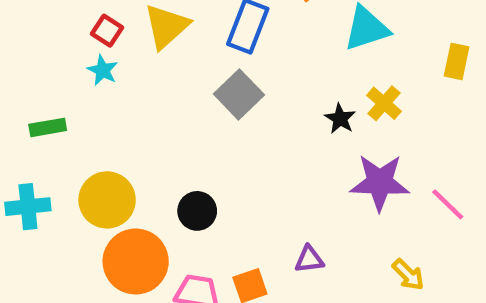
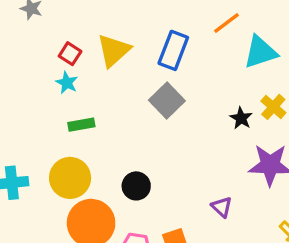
green rectangle: (48, 127) -> (81, 125), moved
purple triangle: (309, 259) -> (222, 207), moved, turned 50

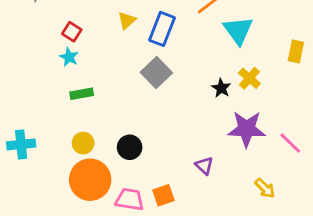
yellow triangle: (114, 50) -> (127, 20), moved, size x0.6
cyan triangle: (260, 52) -> (238, 30), turned -48
yellow circle: (70, 178) -> (83, 143), moved, size x0.6

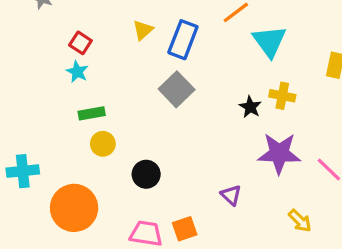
yellow cross: (249, 78) -> (282, 96), turned -30
yellow circle: (83, 143) -> (103, 144), moved
orange circle: (90, 180) -> (74, 208), moved

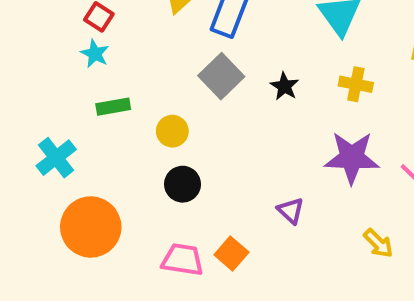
black star: (250, 107) -> (284, 86), moved
yellow circle: (103, 144) -> (172, 131), moved
cyan cross: (23, 171) -> (56, 158), moved, turned -32
orange square: (185, 229) -> (231, 253), turned -30

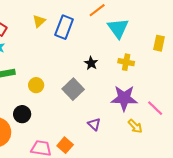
gray square: (221, 76) -> (73, 89), moved
black circle: (183, 184) -> (22, 114), moved
yellow arrow: (378, 243) -> (135, 126), moved

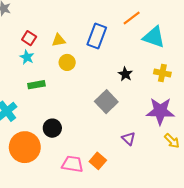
yellow triangle: (39, 21) -> (59, 40), moved, turned 32
cyan triangle: (118, 28) -> (154, 37), turned -35
yellow circle: (36, 85) -> (67, 62), moved

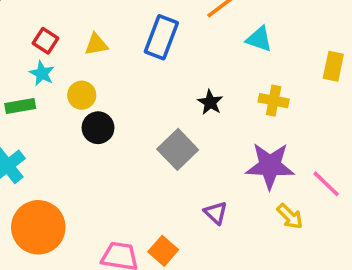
cyan triangle: (154, 37) -> (259, 39), size x0.7
yellow circle: (67, 62) -> (82, 95), moved
green rectangle: (36, 85) -> (20, 106), moved
black circle: (52, 128) -> (98, 128), moved

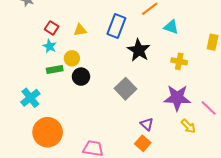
black star: (210, 102) -> (139, 50), moved, size x1.6
green rectangle: (20, 106) -> (55, 69), moved
orange square: (163, 251) -> (143, 143), moved

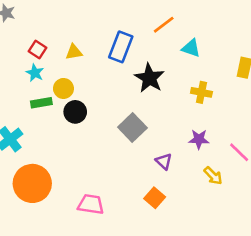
purple star: (177, 98) -> (199, 139), size x0.6
purple triangle: (147, 124) -> (164, 161), moved

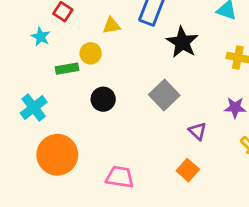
yellow triangle: (74, 52) -> (111, 26), moved
cyan star: (35, 73) -> (41, 37), moved
black circle: (75, 112) -> (103, 99), moved

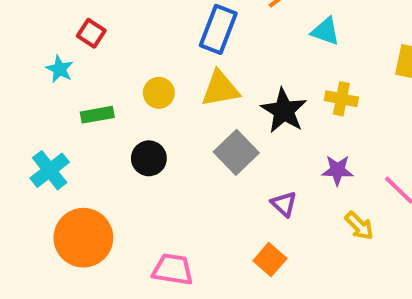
yellow triangle: (111, 26) -> (220, 89), moved, size x1.5
black star: (182, 42) -> (284, 111), moved
yellow circle: (91, 53) -> (159, 93), moved

